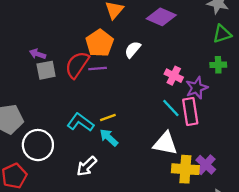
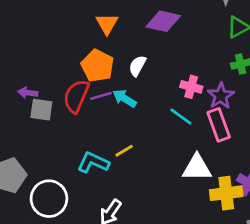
gray square: (46, 70) -> (41, 110), turned 30
cyan line: (171, 108) -> (181, 116), moved
cyan arrow: (109, 138) -> (125, 98), moved

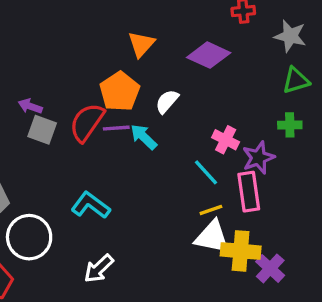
yellow line: (124, 151) -> (211, 210), moved
yellow cross: (226, 193) -> (241, 251), moved

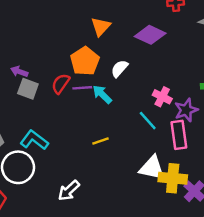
red semicircle: (87, 122) -> (61, 84), size x0.7
cyan L-shape: (91, 205) -> (34, 140), moved
yellow line: (211, 210) -> (100, 141), moved

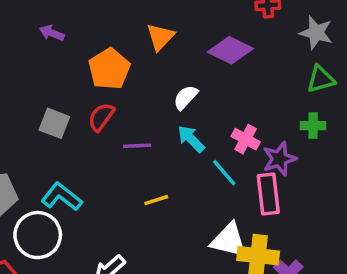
orange pentagon: (85, 61) -> (109, 69), moved
purple arrow: (19, 72) -> (52, 33), moved
purple line: (82, 88) -> (137, 146), moved
cyan arrow: (102, 94) -> (191, 139), moved

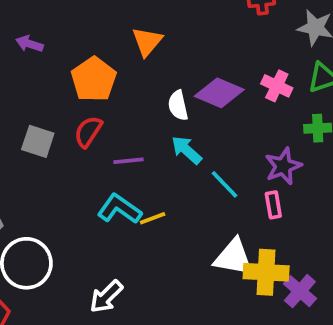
purple diamond: (230, 50) -> (219, 93), moved
white semicircle: (186, 97) -> (178, 105), turned -52
pink cross: (246, 139) -> (277, 86), moved
pink rectangle: (268, 194) -> (273, 205), size x0.6
cyan L-shape: (62, 197) -> (119, 209), moved

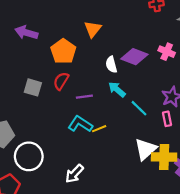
purple arrow: (29, 44) -> (26, 33), size x1.5
white triangle: (234, 257) -> (146, 149), turned -50

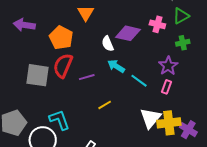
red semicircle: (61, 81) -> (63, 66), size x1.4
gray square: (33, 87) -> (38, 75), size x1.4
pink rectangle: (167, 119) -> (167, 87), turned 40
cyan L-shape: (80, 124) -> (59, 120), moved, turned 45

